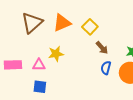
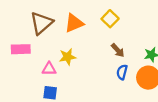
yellow square: (90, 27) -> (110, 19), moved
pink rectangle: (13, 65) -> (21, 49), moved

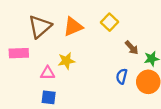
brown arrow: (118, 50) -> (132, 48), moved

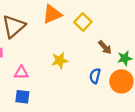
orange triangle: (73, 27) -> (52, 14), moved
yellow star: (66, 61) -> (60, 60), moved

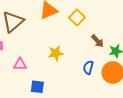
blue square: (22, 97) -> (37, 87), moved

